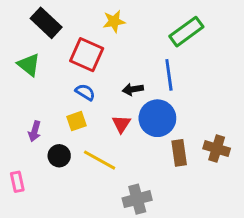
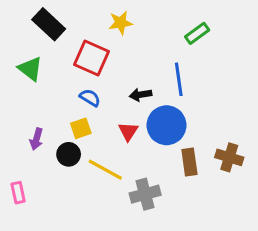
green rectangle: (186, 32) -> (197, 33), size x0.7
black circle: (59, 156) -> (69, 154), moved
gray cross: (137, 199) -> (145, 194), moved

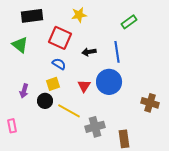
black rectangle: (49, 24) -> (32, 16), turned -50
black arrow: (140, 95) -> (89, 52), moved
brown rectangle: (189, 162) -> (124, 139), moved

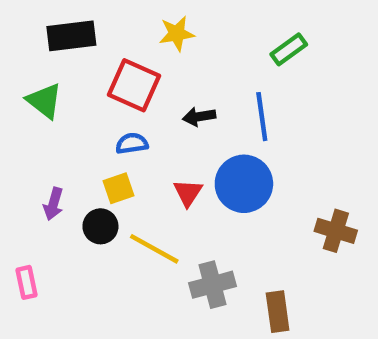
blue semicircle: (59, 64) -> (132, 143), turned -40

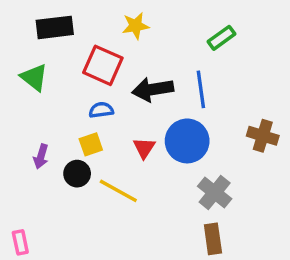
black arrow: (199, 117) -> (153, 89), size x1.6
brown cross: (336, 231) -> (263, 136), moved
pink rectangle: (27, 282) -> (20, 242), moved
gray cross: (213, 285) -> (215, 193), moved, turned -36

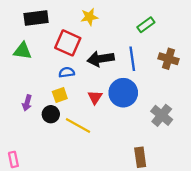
green triangle: (34, 77) -> (22, 51), turned -30
brown cross: (263, 136) -> (169, 59), moved
gray cross: (215, 193) -> (162, 115), moved

